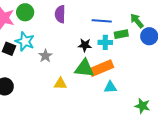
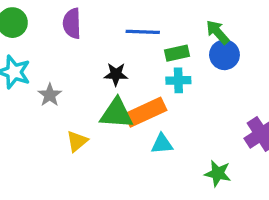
green arrow: (137, 21) -> (218, 32), moved
cyan cross: (105, 42) -> (178, 80), moved
yellow triangle: (60, 84) -> (77, 141), turned -40

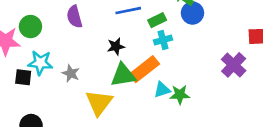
yellow triangle: (77, 141) -> (99, 103), size x1.6
green star: (218, 173) -> (180, 95), moved

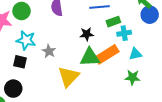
green rectangle: (157, 20) -> (113, 22), moved
black square: (23, 77) -> (20, 62), moved
cyan triangle: (162, 90) -> (135, 54), moved

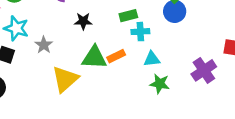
black star: (87, 34) -> (83, 21), moved
orange rectangle: (107, 54) -> (116, 56), size x0.6
green star: (133, 77) -> (160, 84), moved

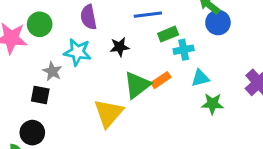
cyan star: (16, 28) -> (78, 52), moved
gray star: (44, 45) -> (52, 71), moved
green triangle: (94, 58) -> (137, 85), turned -32

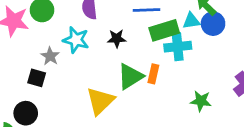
green rectangle: (168, 34) -> (164, 30), size x1.5
cyan cross: (184, 50) -> (178, 47), size x1.4
cyan triangle: (200, 78) -> (191, 21), moved
orange rectangle: (161, 80) -> (153, 74), turned -48

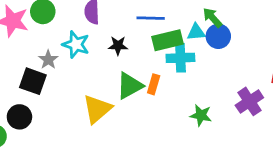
black square: (37, 78) -> (33, 81), size x1.4

